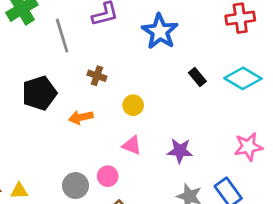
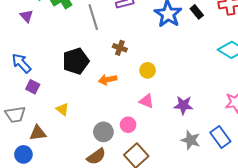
black rectangle: (197, 77) -> (197, 12), moved
yellow triangle: (19, 191) -> (62, 109), moved, turned 40

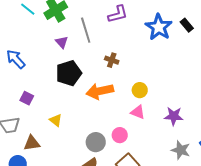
purple triangle: (27, 16) -> (62, 42), moved
blue arrow: (21, 63) -> (16, 59), moved
yellow circle: (148, 70) -> (140, 90), moved
orange arrow: (108, 80) -> (100, 91), size x1.5

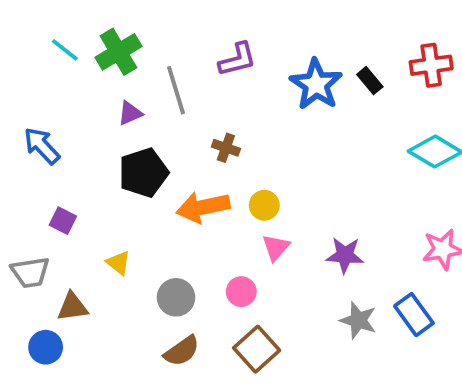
purple triangle: (62, 42) -> (130, 113), turned 48
yellow circle: (140, 90) -> (264, 205), moved
pink triangle: (138, 112) -> (276, 247), turned 49
gray circle: (96, 142) -> (176, 297), moved

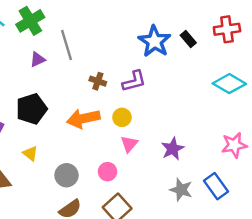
purple L-shape: (237, 59) -> (134, 81), moved
black pentagon: (143, 173) -> (32, 109), moved
purple star: (345, 255) -> (173, 149), turned -30

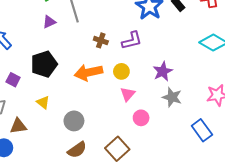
purple star: (173, 149) -> (163, 71), moved
pink circle: (107, 172) -> (141, 118), moved
gray star: (181, 190) -> (172, 97), moved

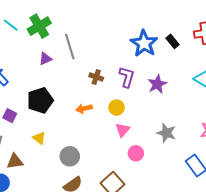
purple L-shape: (132, 40) -> (127, 77), turned -60
purple star: (163, 71) -> (157, 84), moved
orange arrow: (88, 72) -> (84, 109), size x0.6

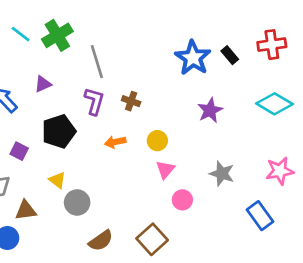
purple triangle: (45, 59) -> (43, 84), moved
purple L-shape: (127, 77) -> (94, 101), moved
gray circle: (70, 156) -> (77, 202), moved

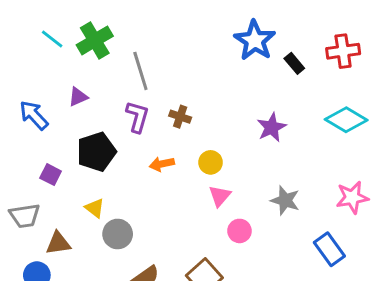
blue star: (193, 58) -> (255, 40), moved

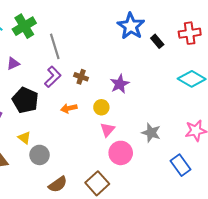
purple L-shape: (137, 117) -> (53, 77), turned 30
purple star: (271, 127) -> (120, 84), moved
black pentagon: (96, 152) -> (25, 100), turned -30
pink circle: (239, 231) -> (121, 153), size x1.5

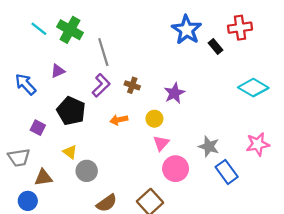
green cross: (24, 26) -> (70, 30), turned -30
red cross: (190, 33) -> (240, 28), moved
blue rectangle: (181, 165) -> (227, 172), moved

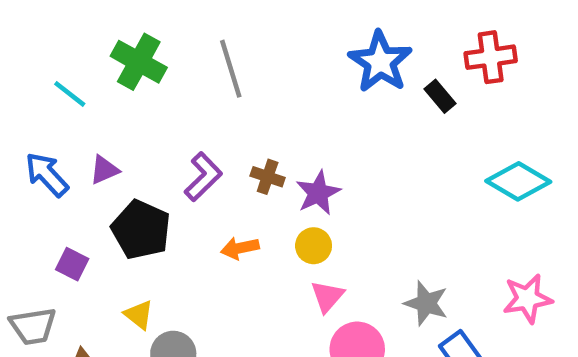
cyan line: (39, 29) -> (70, 94), moved
gray line: (103, 52) -> (231, 69), moved
purple triangle: (58, 71) -> (104, 170), moved
purple star: (174, 93) -> (318, 193), moved

